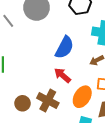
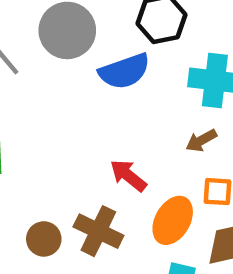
blue semicircle: (64, 47) -> (124, 71), moved, turned 45

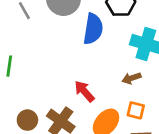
blue semicircle: (124, 71) -> (93, 29), turned -72

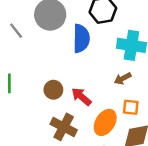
brown circle: (27, 120) -> (53, 90), moved

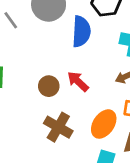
red arrow: (81, 97) -> (78, 81), moved

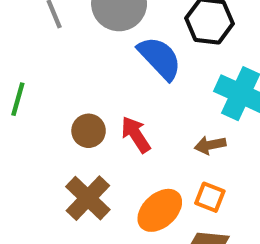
blue semicircle: (81, 32) -> (160, 58), turned -60

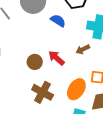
blue semicircle: (160, 58) -> (58, 21), size x0.7
brown arrow: (210, 145) -> (83, 49), moved

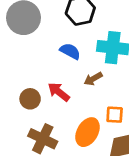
blue semicircle: (58, 21) -> (70, 51), moved

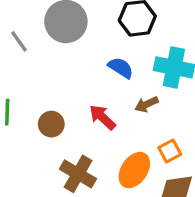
brown circle: (30, 99) -> (51, 124), moved
orange square: (115, 115) -> (170, 151), turned -36

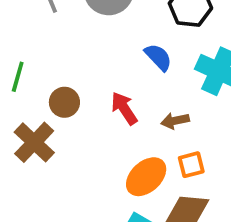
brown arrow: (147, 104) -> (175, 121), moved
brown cross: (78, 174) -> (34, 142), moved

